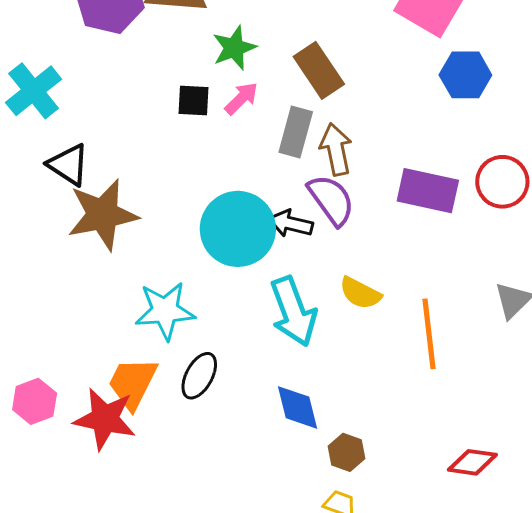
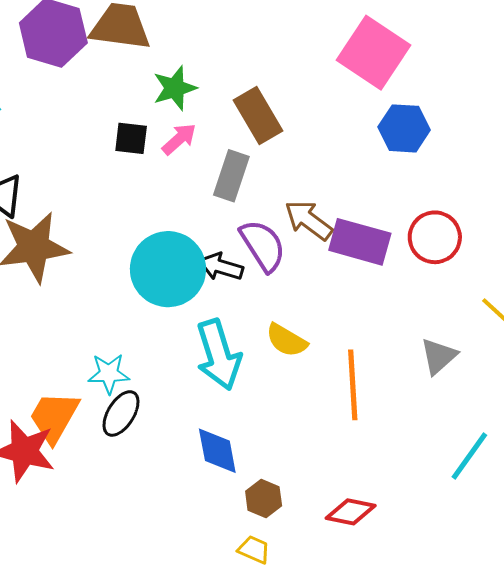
brown arrow: (336, 149) -> (309, 220), moved, turned -45
cyan star: (165, 311) -> (109, 374), moved, size x0.7
red diamond: (472, 462) -> (351, 512), moved

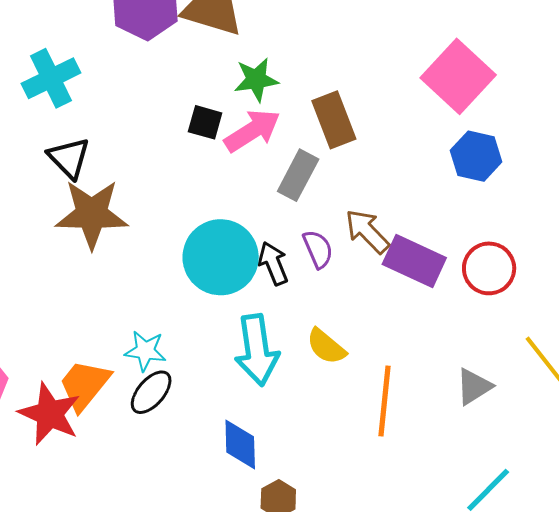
pink arrow: (179, 139) -> (252, 131), size x1.5
purple semicircle: (263, 245) -> (318, 249), size x0.7
black arrow: (221, 267) -> (273, 263), turned 42

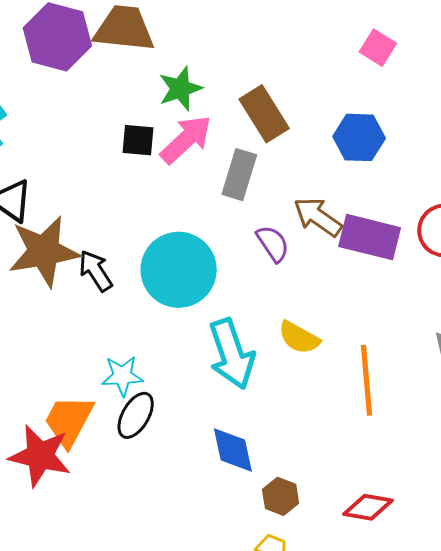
pink square: (458, 76) -> (378, 48), size x0.5
blue hexagon: (476, 156) -> (359, 137), moved
black arrow: (273, 263) -> (96, 271), moved

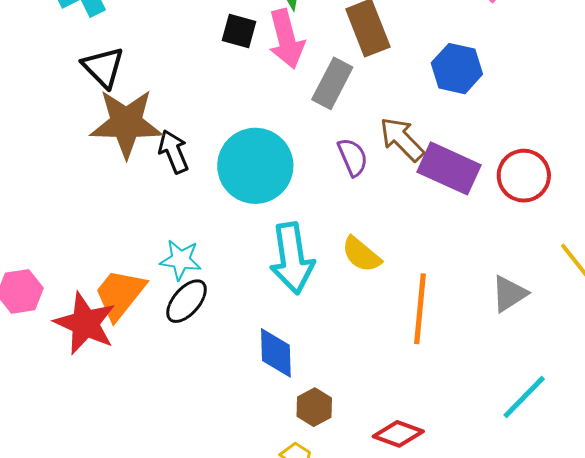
pink arrow: (186, 139) -> (286, 39), turned 108

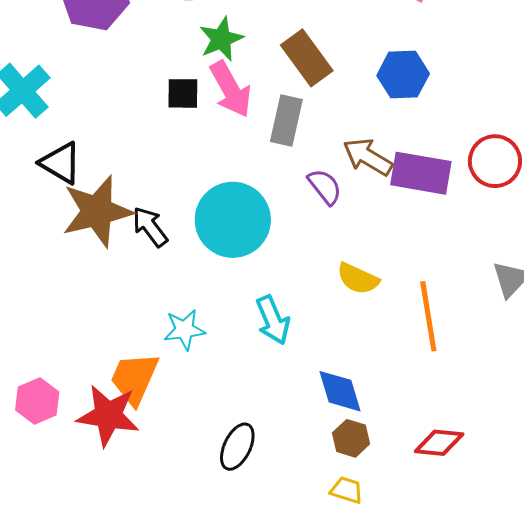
cyan arrow: (292, 258) -> (273, 320), moved, size x0.7
black ellipse: (187, 301) -> (237, 447), moved
blue diamond: (276, 353) -> (340, 391), moved

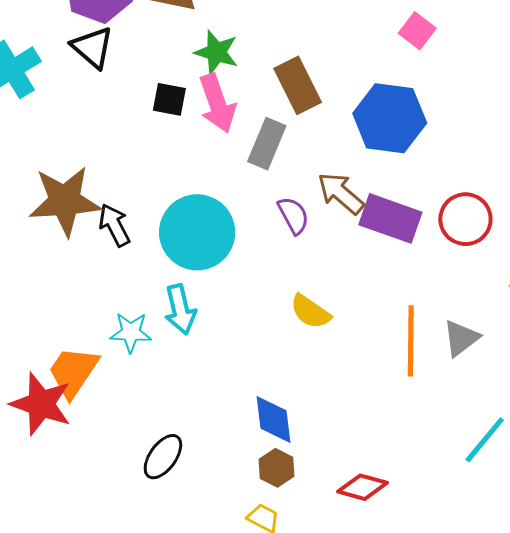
green star: (221, 39) -> (216, 52), turned 30
blue hexagon: (403, 75) -> (390, 118), size x1.4
black triangle: (61, 163) -> (93, 47), moved
orange line: (428, 316) -> (411, 341), moved
cyan arrow: (273, 320) -> (180, 309), moved

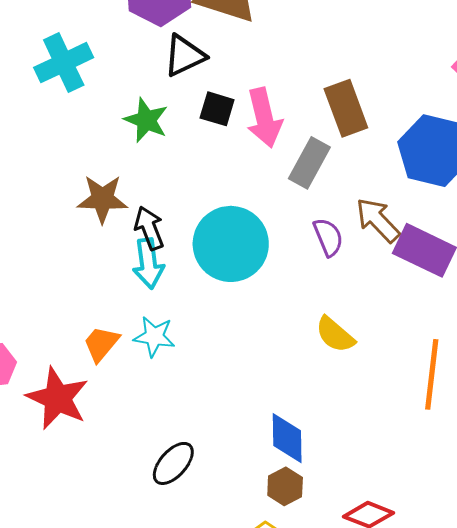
black triangle: (93, 47) -> (184, 56), moved, turned 48
green star: (216, 52) -> (146, 120), moved
brown star: (65, 201) -> (102, 199), size x0.7
cyan arrow: (180, 309) -> (148, 263), moved
orange trapezoid: (73, 372) -> (101, 344), moved, size x0.7

